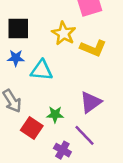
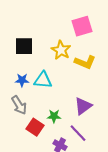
blue star: (16, 58) -> (22, 80), moved

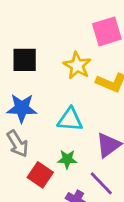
blue star: (22, 80) -> (22, 108), size x1.5
cyan triangle: (43, 80) -> (70, 119), moved

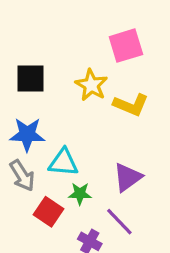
cyan triangle: (70, 119) -> (63, 162), moved

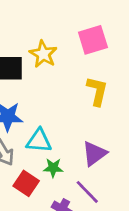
yellow star: (91, 85) -> (43, 54), moved
yellow L-shape: (131, 105) -> (97, 91), turned -100

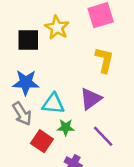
purple triangle: (94, 154) -> (91, 99), moved
purple line: (87, 192) -> (103, 136), moved

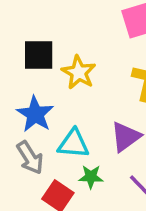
yellow star: (57, 28) -> (79, 72), moved
blue star: (26, 82) -> (35, 114), turned 30

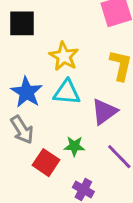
black square: (39, 55) -> (22, 23), moved
cyan triangle: (73, 144) -> (67, 92), moved

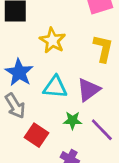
cyan triangle: (67, 92) -> (55, 87), moved
green star: (74, 146) -> (72, 120), moved

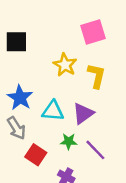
yellow star: (52, 40) -> (65, 65), moved

